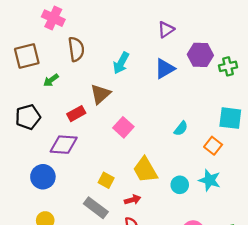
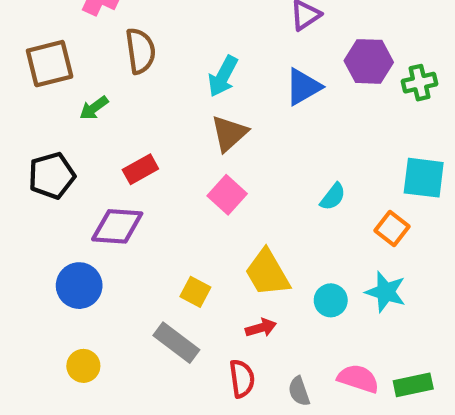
brown triangle: (100, 94) -> (229, 133), moved
red arrow: (133, 200) -> (261, 328), moved

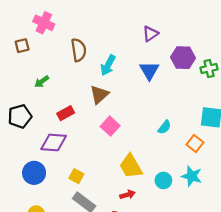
brown semicircle: (140, 51) -> (79, 50), moved
brown square: (50, 64) -> (22, 46), moved, size x0.6
blue triangle: (303, 87) -> (149, 71), turned -30
brown triangle: (229, 133) -> (99, 95), moved
yellow square: (195, 292) -> (76, 176), moved

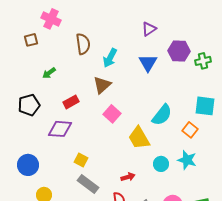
cyan semicircle: (164, 127) -> (162, 115), size x1.6
yellow trapezoid: (131, 166) -> (139, 138), moved
blue circle: (34, 173) -> (28, 165), moved

